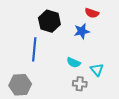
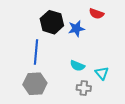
blue star: (82, 31) -> (76, 29), moved
gray hexagon: (20, 85) -> (35, 84), moved

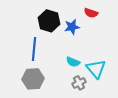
cyan triangle: (102, 73) -> (96, 69), size x1.5
gray cross: (84, 88) -> (79, 83), turned -32

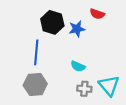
cyan triangle: (96, 69) -> (109, 86), moved
gray cross: (79, 83) -> (84, 89), turned 32

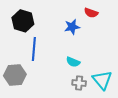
black hexagon: (52, 22) -> (23, 21), moved
gray hexagon: (35, 84) -> (15, 75), moved

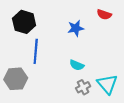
red semicircle: (91, 13) -> (104, 15), moved
gray cross: (79, 83) -> (83, 87), turned -32

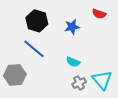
black hexagon: (24, 22) -> (37, 21), moved
blue line: (36, 51) -> (34, 49), turned -55

